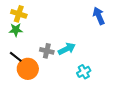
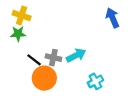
black line: (16, 57) -> (34, 60), moved
orange circle: (28, 69) -> (44, 78), moved

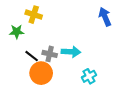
yellow cross: (22, 16) -> (34, 15), moved
cyan arrow: (76, 55) -> (71, 52), turned 30

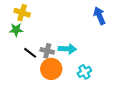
yellow cross: (34, 15) -> (22, 13), moved
orange circle: (41, 73) -> (51, 69), moved

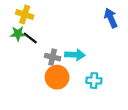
black line: (30, 53) -> (30, 38), moved
cyan cross: (84, 72) -> (94, 81), turned 32

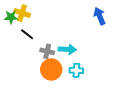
green star: (18, 34) -> (11, 17), moved
cyan cross: (94, 81) -> (76, 70), moved

